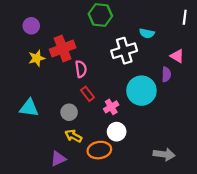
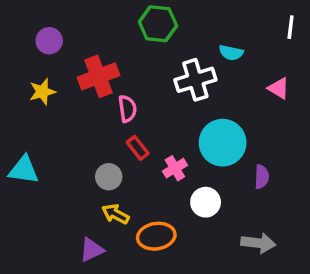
yellow star: (37, 58) -> (42, 92), moved
purple semicircle: (166, 74) -> (262, 177), moved
cyan triangle: (29, 108) -> (24, 170), moved
white circle: (117, 132) -> (206, 202), moved

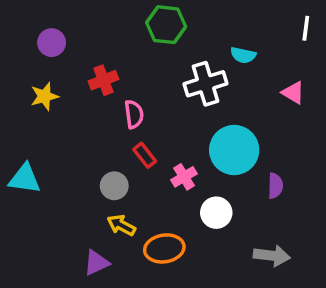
red cross: (98, 76) -> (103, 80), size x0.7

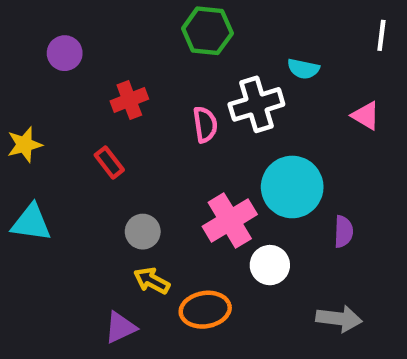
yellow star: (44, 96) -> (24, 145), moved
pink semicircle: (134, 114) -> (205, 125), moved
red rectangle: (145, 155) -> (109, 162), moved
pink cross: (184, 177) -> (230, 220), size x1.6

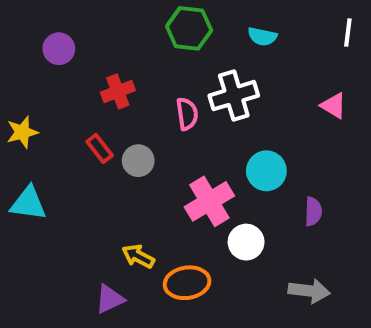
cyan semicircle: (303, 69) -> (262, 37), moved
cyan circle: (292, 187) -> (266, 171), size x0.7
gray circle: (143, 232) -> (138, 161), moved

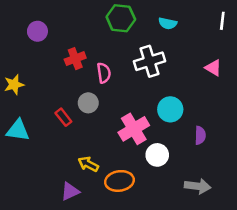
pink semicircle: (187, 114) -> (104, 73), moved
red rectangle: (100, 148) -> (63, 117), moved

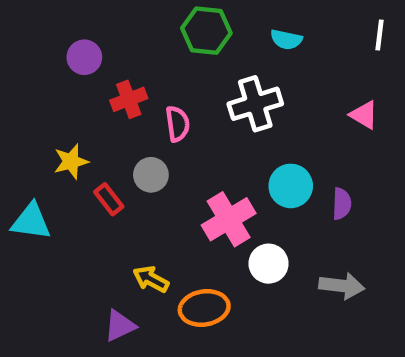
purple circle: (37, 31) -> (84, 57), moved
yellow star: (14, 85) -> (71, 162), moved
purple semicircle: (200, 135) -> (342, 204), moved
gray arrow: (198, 186) -> (342, 286), moved

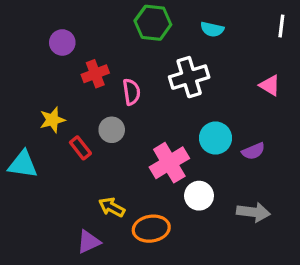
purple semicircle: (342, 204) -> (253, 151), turned 65

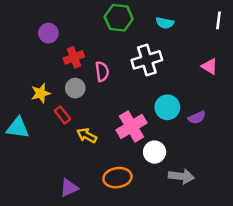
gray circle: (112, 130) -> (75, 88), moved
yellow arrow: (112, 207) -> (87, 135), moved
gray arrow: (253, 212) -> (181, 176), moved

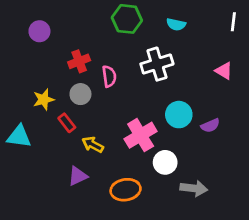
purple circle: (48, 33) -> (39, 31), moved
purple triangle: (69, 188) -> (78, 176), moved

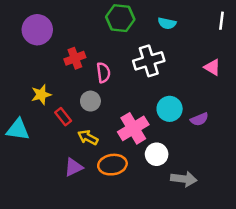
purple circle: (39, 31) -> (37, 30), size x1.5
gray circle: (80, 94) -> (90, 101), moved
orange ellipse: (126, 190) -> (112, 165), moved

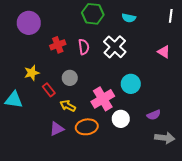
white cross: (149, 61) -> (115, 47), turned -30
pink semicircle: (103, 73) -> (84, 47), moved
purple semicircle: (199, 119) -> (154, 115), moved
gray arrow: (184, 179) -> (165, 138), moved

